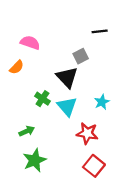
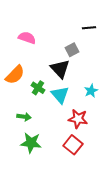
orange semicircle: (17, 67) -> (15, 75), moved, size x1.5
green arrow: (27, 131) -> (24, 117), turned 32
green star: (35, 160) -> (31, 143), turned 30
red square: (94, 166) -> (73, 145), moved

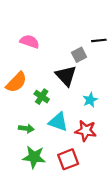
black line: (89, 28) -> (99, 40), moved
cyan star: (91, 91) -> (90, 100), moved
cyan triangle: (60, 95) -> (58, 122), moved, turned -30
red square: (73, 145) -> (68, 159), moved, turned 30

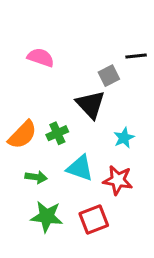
orange semicircle: (16, 82) -> (22, 135), moved
green cross: (42, 97) -> (57, 133), turned 32

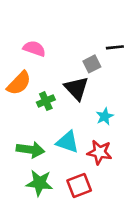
green cross: (57, 133) -> (46, 101), moved
orange semicircle: (22, 135) -> (19, 83), moved
green arrow: (36, 177) -> (30, 150), size x1.5

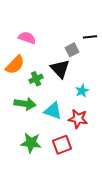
green arrow: (30, 150) -> (25, 104), moved

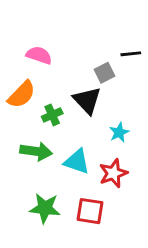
red star: (78, 119) -> (113, 173), turned -30
red square: (62, 145) -> (90, 211), turned 30

